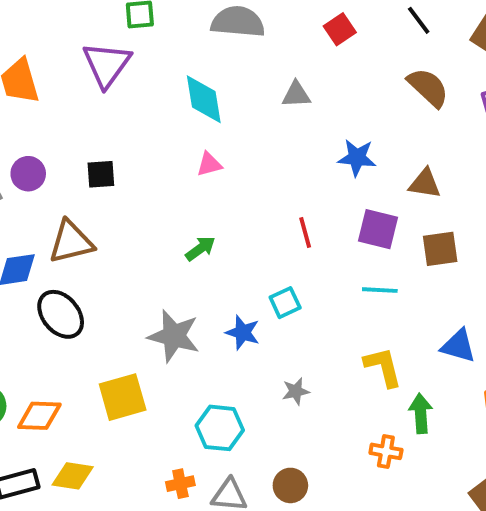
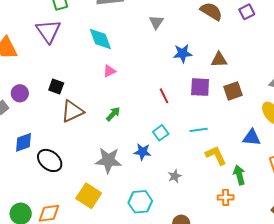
gray triangle: (296, 95) -> (156, 22), moved, turned -42
black square: (101, 174) -> (56, 87), turned 35
brown triangle: (71, 242) -> (72, 111), moved
cyan line: (380, 290) -> (199, 130), moved
yellow square: (123, 397) -> (89, 196), turned -30

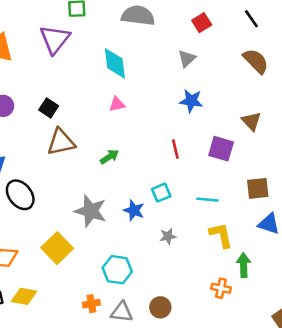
blue star: (183, 53) -> (191, 101), moved
brown triangle: (219, 60) -> (251, 121), turned 36
brown square: (233, 91) -> (258, 188), moved
gray star: (175, 176) -> (168, 236), moved

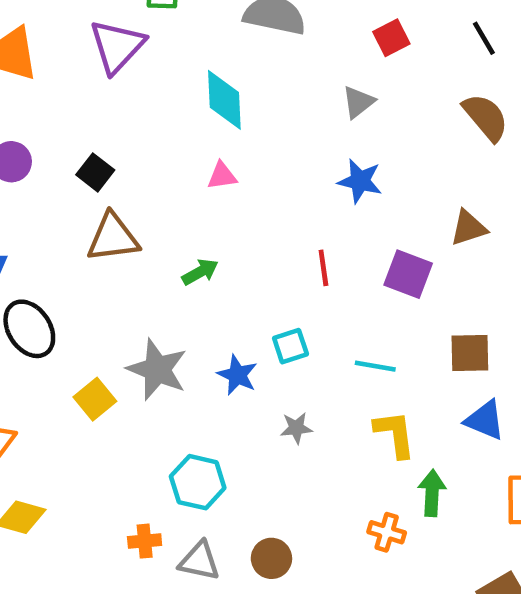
brown triangle: (251, 121) -> (468, 228), turned 50
yellow square: (57, 248) -> (95, 399), moved, size x0.7

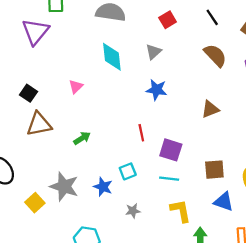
cyan diamond: (224, 100) -> (112, 57), moved
pink triangle: (222, 176) -> (76, 87), moved, turned -32
purple square: (408, 274) -> (171, 150), moved

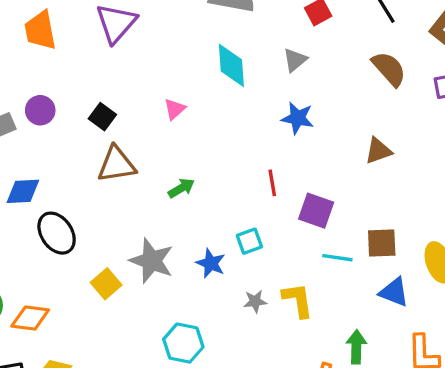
cyan line: (169, 179) -> (337, 258), moved
yellow L-shape: (181, 211) -> (298, 300), moved

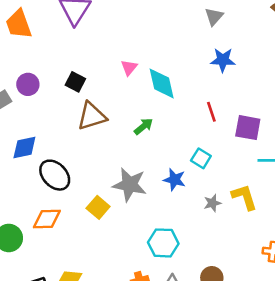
cyan diamond: (231, 65) -> (162, 83), moved
cyan square: (249, 241) -> (201, 158), turned -30
orange diamond: (30, 318) -> (47, 219), moved

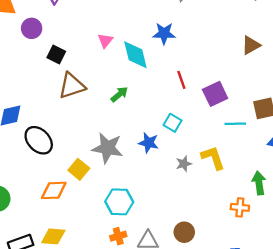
blue star: (223, 60) -> (164, 33), moved
purple circle: (28, 84) -> (32, 28), moved
purple square: (248, 128) -> (215, 94), turned -35
orange diamond: (47, 219) -> (54, 190), moved
cyan hexagon: (163, 243) -> (119, 202), moved

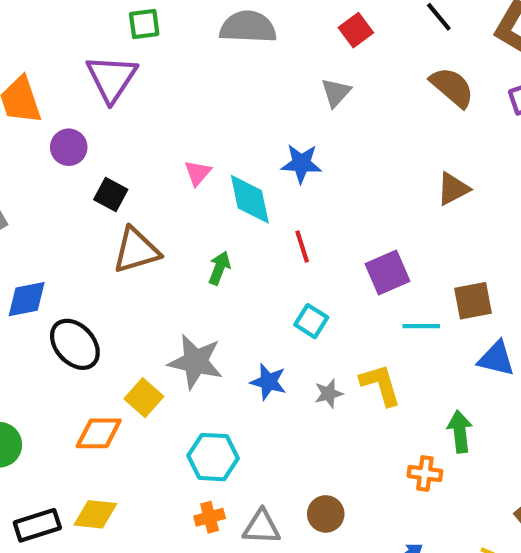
red line: (181, 80) -> (302, 246), moved
green arrow: (119, 94) -> (219, 268), turned -30
blue star: (149, 143) -> (268, 382), moved

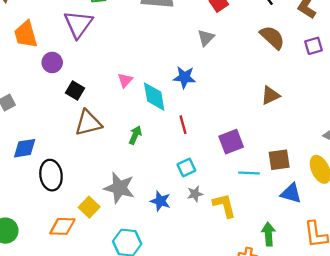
cyan square: (311, 321) -> (186, 167), turned 30
black ellipse: (75, 344) -> (51, 175), turned 32
gray star: (329, 394) -> (195, 194), moved

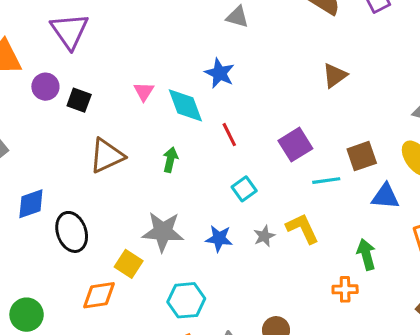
gray triangle: (206, 38) -> (237, 17), turned -48
blue star: (184, 77) -> (220, 73), turned 30
black square: (75, 90) -> (79, 100), moved
gray star: (195, 194) -> (264, 236), moved

